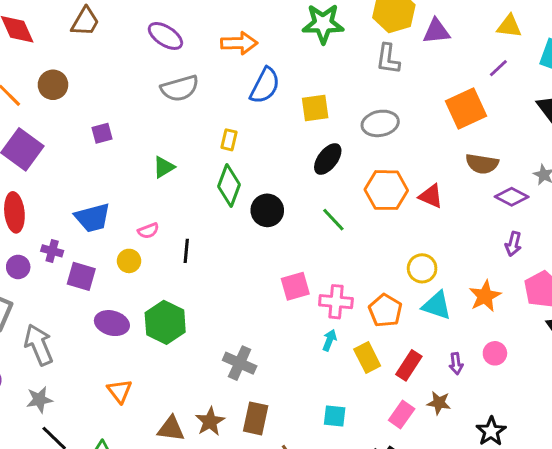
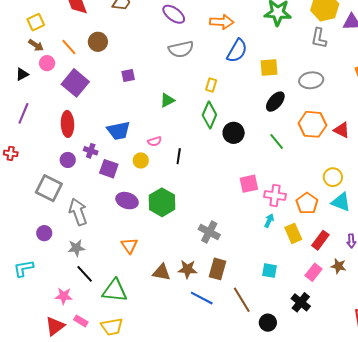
brown star: (210, 422) -> (187, 269), turned 30

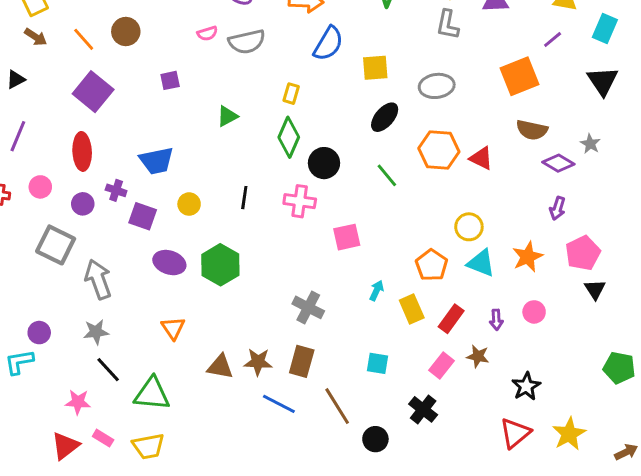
pink circle: (47, 63) -> (40, 187), moved
pink semicircle: (155, 141) -> (207, 33), moved
pink cross: (275, 196) -> (300, 201), moved
gray cross: (209, 232) -> (308, 307), moved
purple circle: (44, 233) -> (39, 333), moved

